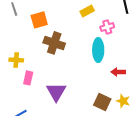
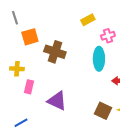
orange square: (39, 20) -> (30, 37), moved
purple triangle: (56, 92) -> (57, 101), turned -35

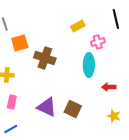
pink rectangle: (29, 87) -> (12, 102), moved
brown square: (103, 111) -> (73, 109), moved

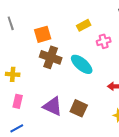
orange square: (20, 43) -> (43, 34), moved
cyan ellipse: (89, 65) -> (82, 64), moved, turned -50

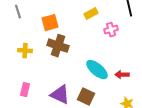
cyan ellipse: (82, 64) -> (97, 70), moved
yellow cross: (13, 74) -> (25, 51), moved

